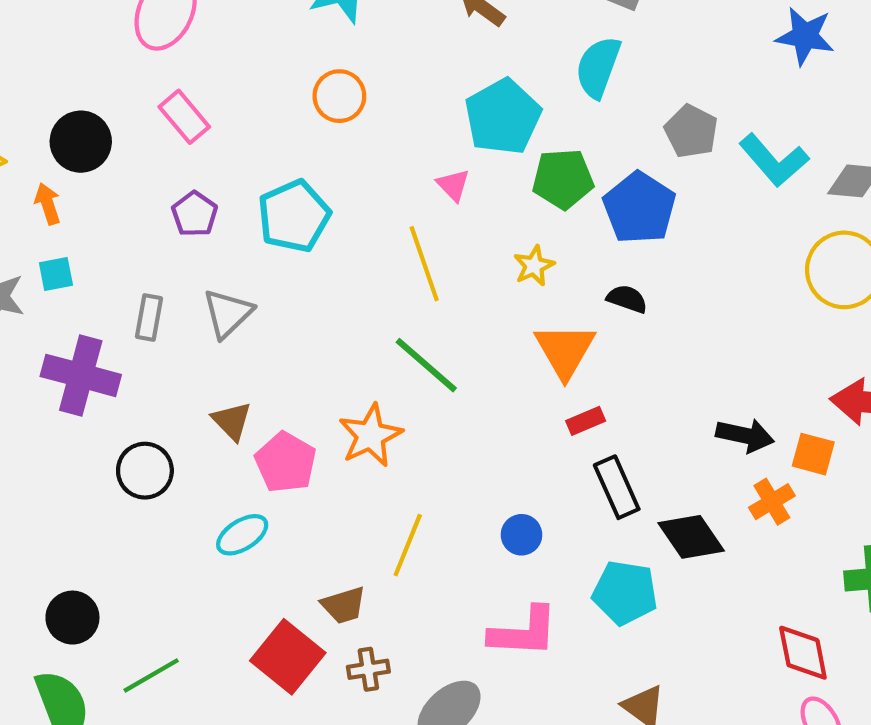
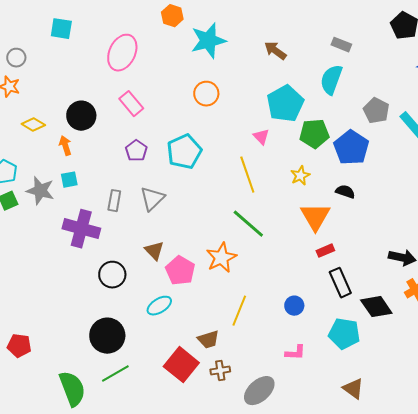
black circle: (72, 618) -> (107, 336), moved, size x1.4
pink L-shape: (524, 632) -> (295, 353), size x0.6

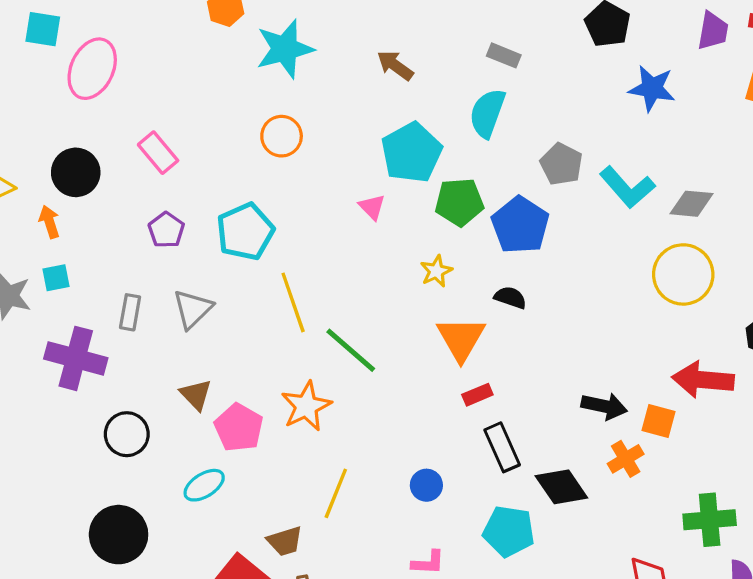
pink ellipse: (122, 53) -> (92, 69), moved
yellow line: (247, 175) -> (293, 302), moved

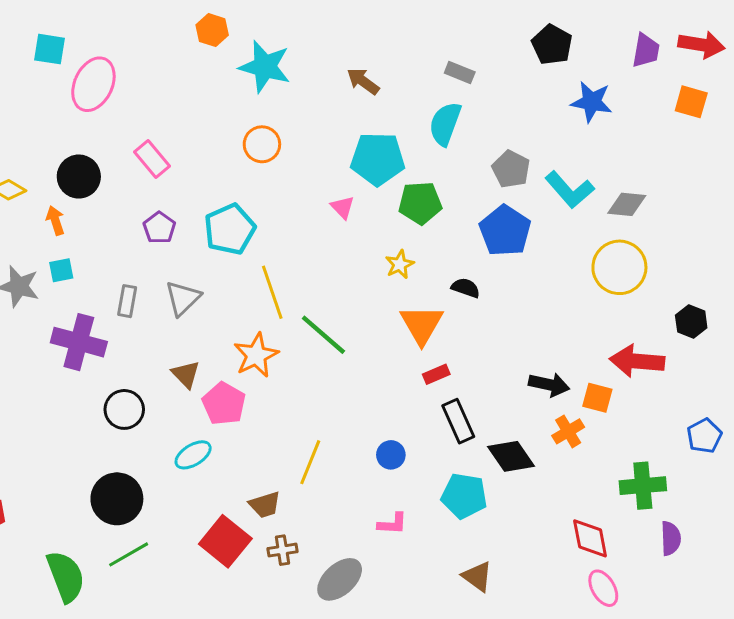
cyan star: (285, 49) -> (265, 67), turned 30
cyan pentagon: (412, 153) -> (378, 159), turned 30
blue pentagon: (520, 225) -> (505, 231), moved
orange star: (306, 406) -> (256, 355), moved

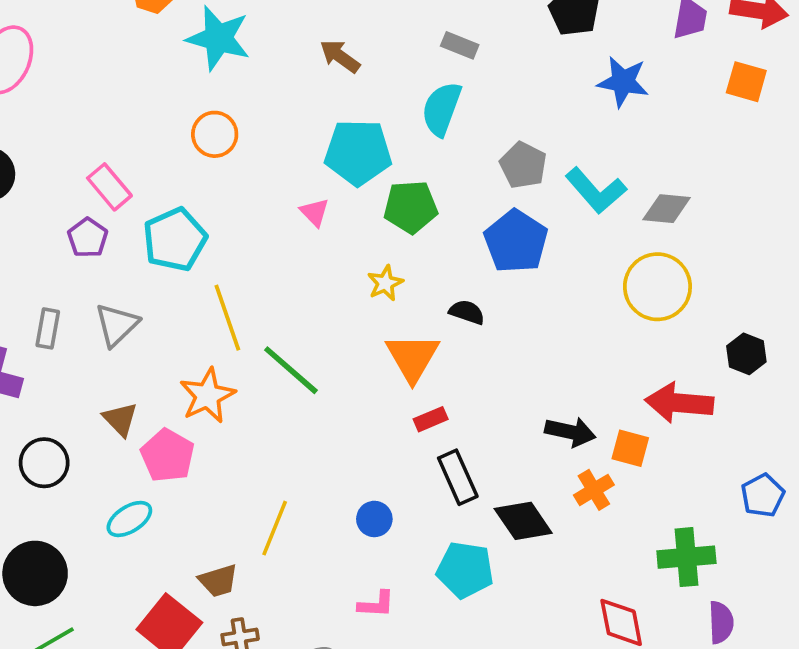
pink rectangle: (152, 159) -> (109, 187), moved

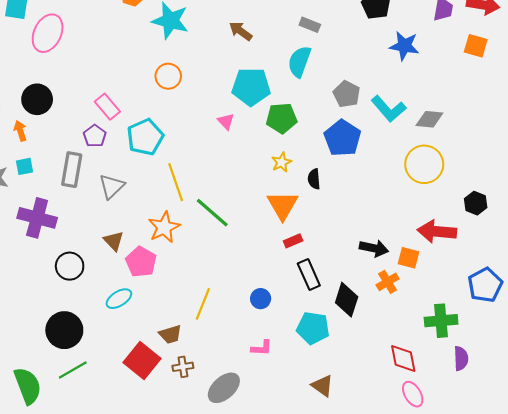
yellow star: (385, 283) -> (282, 162), moved
black semicircle: (467, 312) -> (314, 179), turned -114
gray rectangle: (48, 328) -> (72, 170), moved, size x1.5
blue pentagon: (763, 495) -> (485, 285), size x1.4
black diamond: (523, 521) -> (347, 300), turned 52

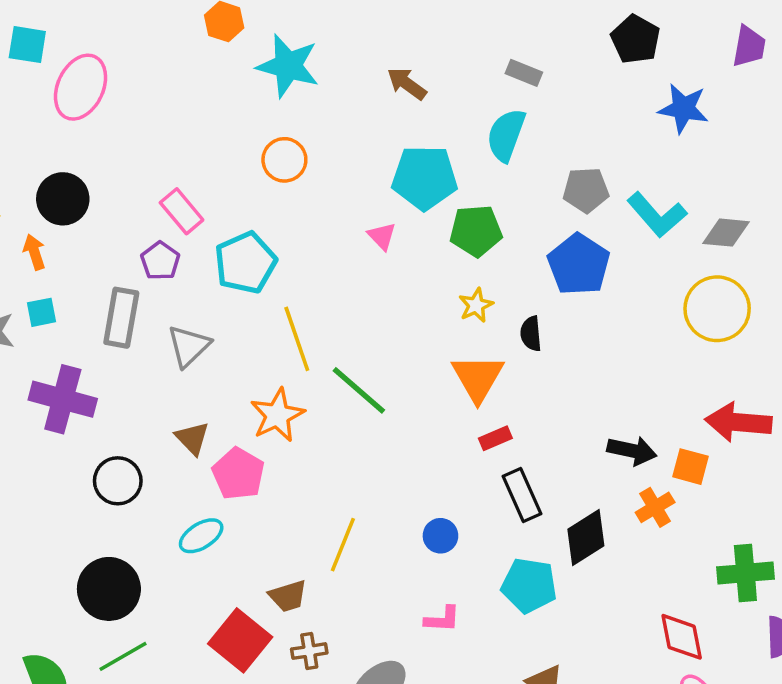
gray pentagon: (347, 94) -> (586, 190), turned -30
black diamond: (347, 300) -> (586, 538), turned 40

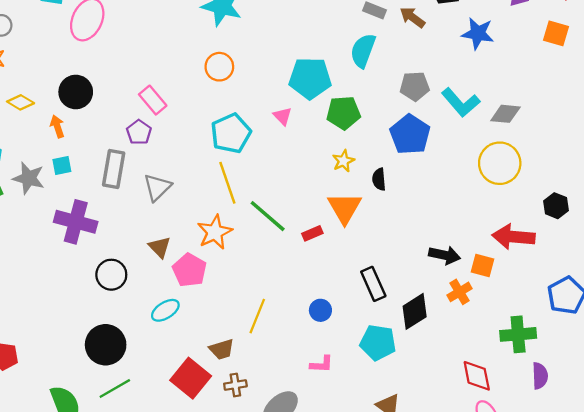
brown arrow: (407, 84) -> (412, 17), moved
cyan pentagon: (245, 263) -> (231, 133), moved
red rectangle: (495, 438) -> (312, 233), moved

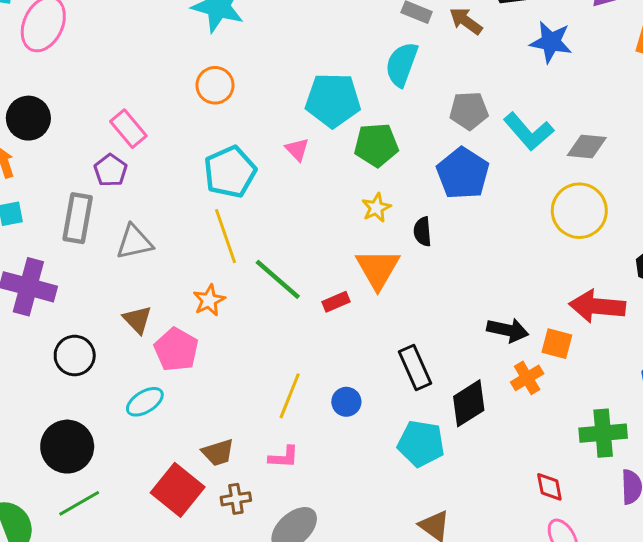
gray triangle: (157, 187) -> (134, 242), turned 32
orange star: (215, 232) -> (209, 300), size x0.7
yellow line: (257, 316) -> (290, 396), moved
pink L-shape: (322, 364) -> (284, 457), moved
red diamond: (477, 376) -> (549, 487), size x0.7

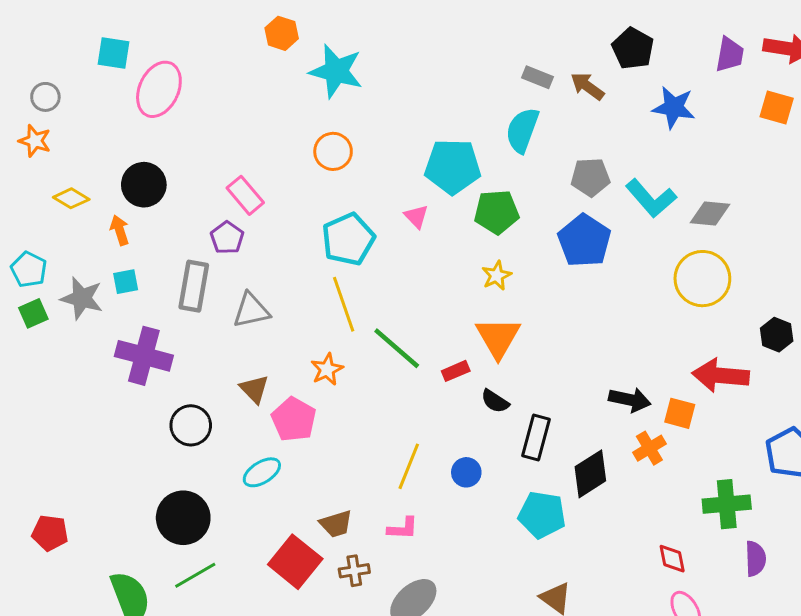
black semicircle: (423, 232) -> (495, 401), moved, turned -52
black rectangle: (415, 367) -> (536, 438), turned 39

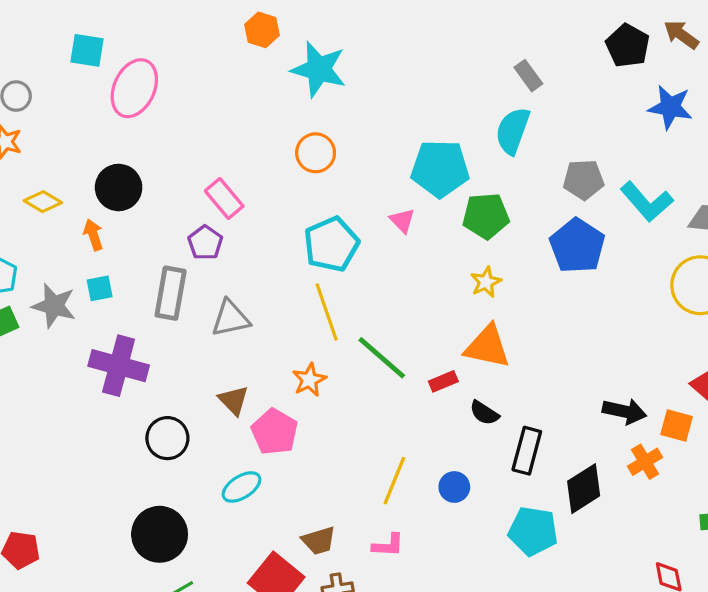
gray rectangle: (537, 77) -> (528, 76), turned 32
brown arrow: (587, 86) -> (681, 35), moved
orange triangle: (498, 338) -> (487, 347), turned -48

